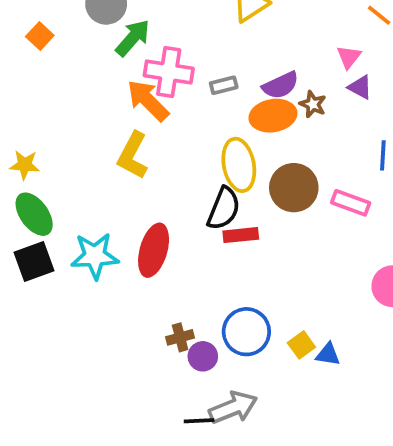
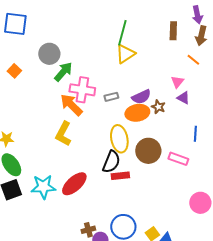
red ellipse: (154, 250) -> (74, 184), turned 32

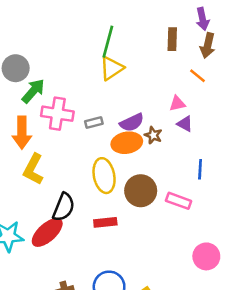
pink triangle: (177, 82) -> (177, 104), turned 40
orange arrow: (71, 105) -> (22, 133), moved, turned -135
black semicircle: (111, 162) -> (64, 207), moved

